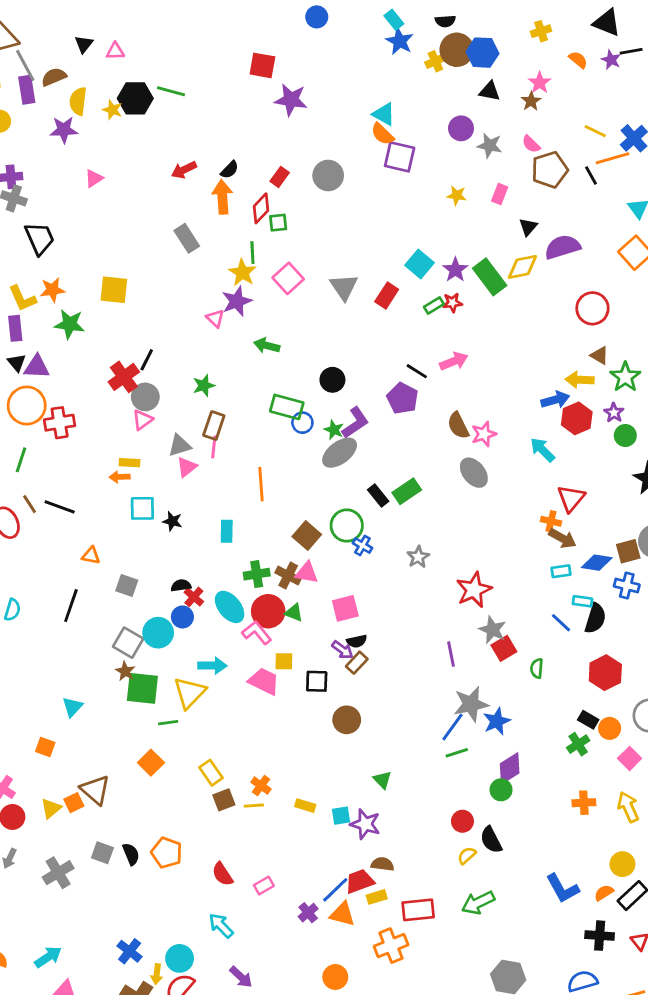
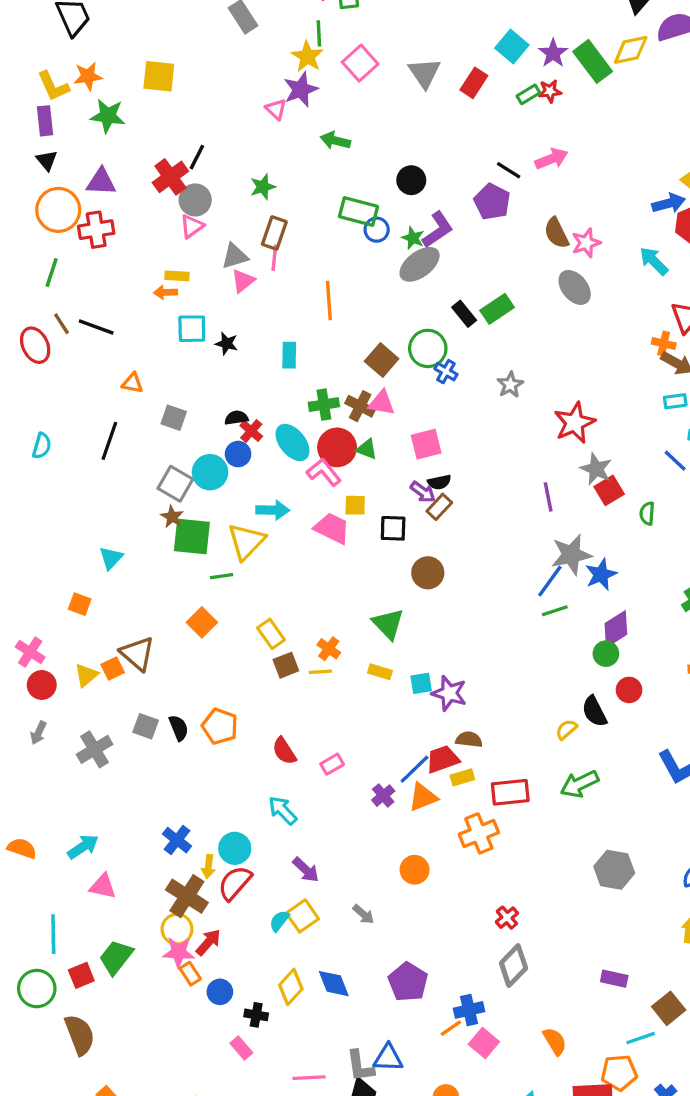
purple triangle: (37, 367) -> (101, 182), moved
green triangle: (382, 780) -> (388, 624), moved, size x1.5
red circle: (462, 821) -> (629, 690), moved
orange triangle: (342, 914) -> (423, 797), turned -36

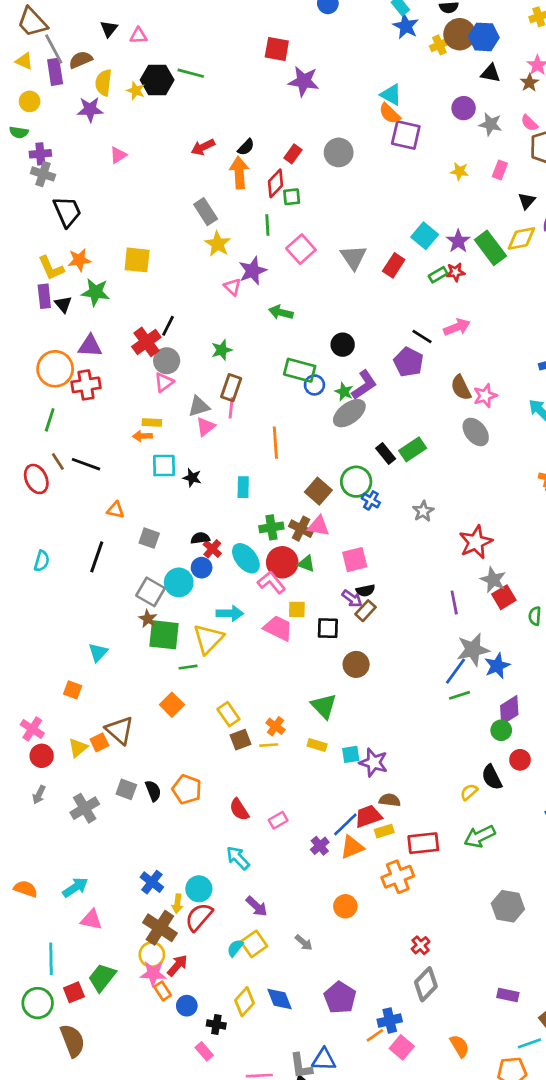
yellow star: (307, 56) -> (218, 244), moved
black triangle: (47, 160) -> (63, 304), moved

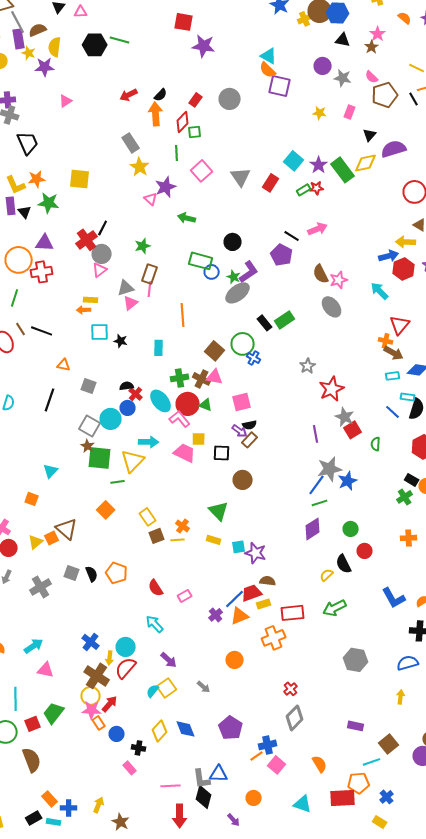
yellow star: (136, 91) -> (29, 53), moved
gray star: (423, 511) -> (308, 366), moved
purple diamond: (509, 710) -> (313, 529), moved

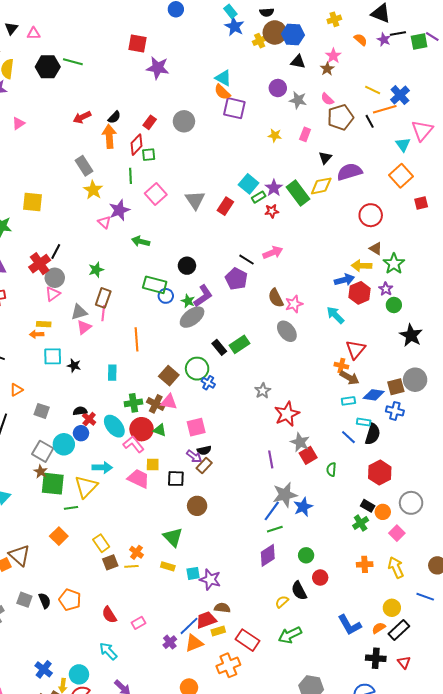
green rectangle: (304, 190) -> (259, 197), moved
orange triangle: (64, 365) -> (16, 390), turned -40
red rectangle: (293, 613) -> (248, 640), turned 40

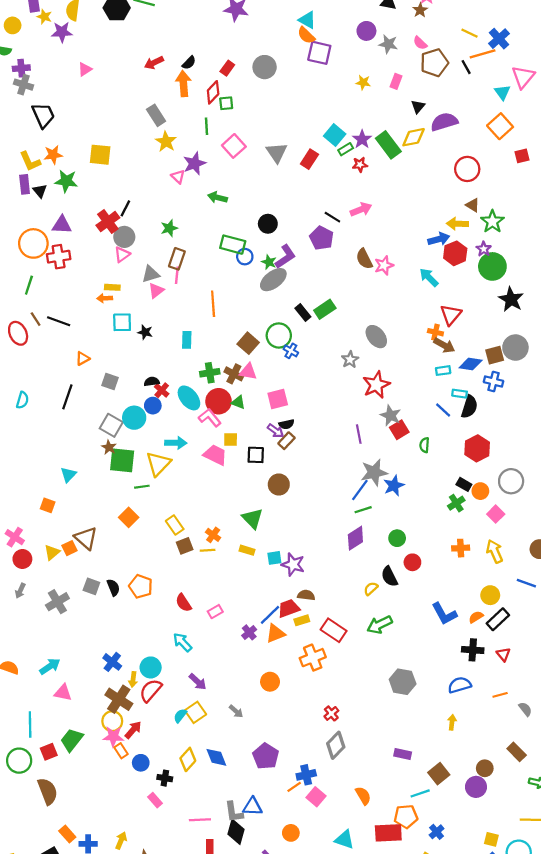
green circle: (394, 305) -> (492, 266), size x1.6
gray ellipse: (287, 331) -> (376, 337), moved

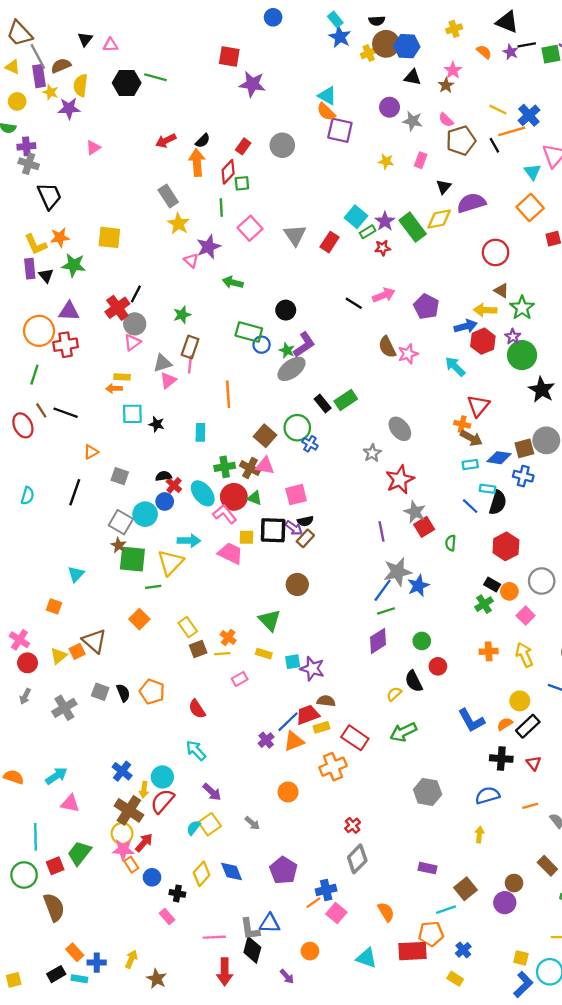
purple pentagon: (322, 238) -> (426, 307), moved
black square: (256, 455) -> (273, 530), moved, size x1.4
pink rectangle: (215, 612) -> (240, 679), moved

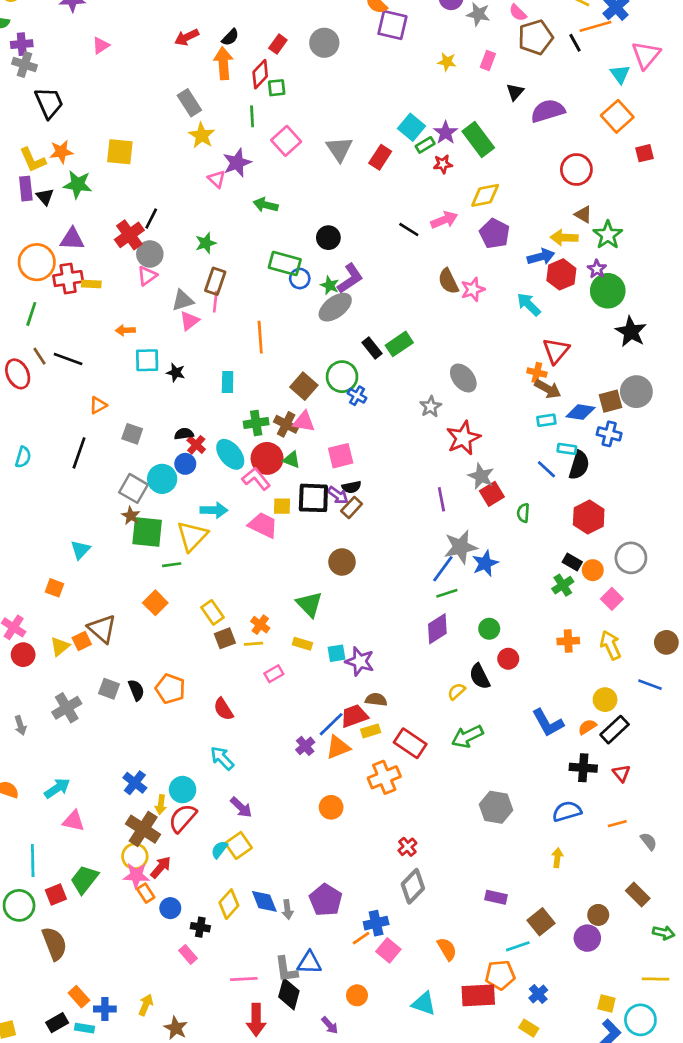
yellow diamond: (439, 219) -> (485, 195), moved
yellow rectangle: (122, 377) -> (91, 284), moved
gray arrow: (25, 696) -> (20, 726), moved, turned -42
gray arrow: (252, 823) -> (287, 909), moved, turned 42

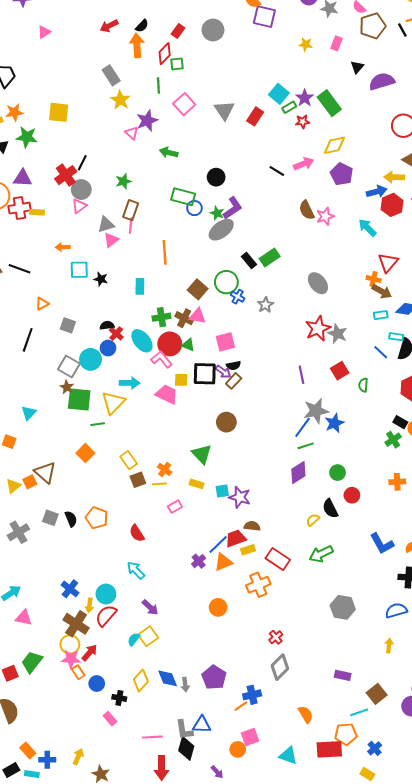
gray star: (431, 407) -> (265, 305), moved
gray star: (481, 476) -> (338, 334), moved
pink square: (388, 950) -> (250, 737), moved, turned 30

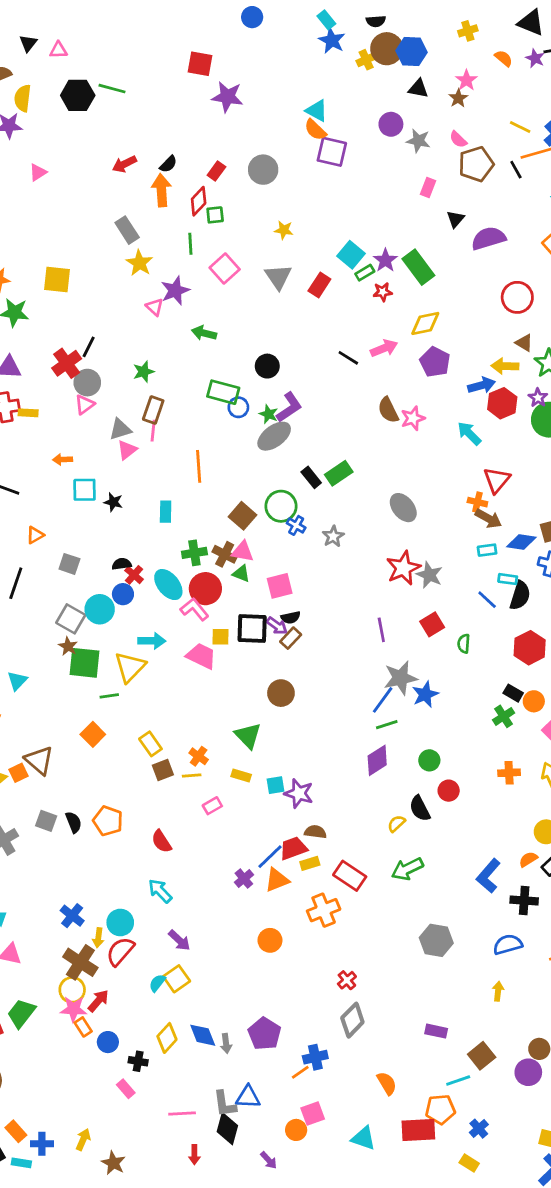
yellow star: (306, 44) -> (284, 230), moved
green triangle: (188, 345) -> (241, 574), moved
blue L-shape: (382, 544) -> (488, 876), moved, turned 70
red arrow: (162, 768) -> (194, 1155), size x0.6

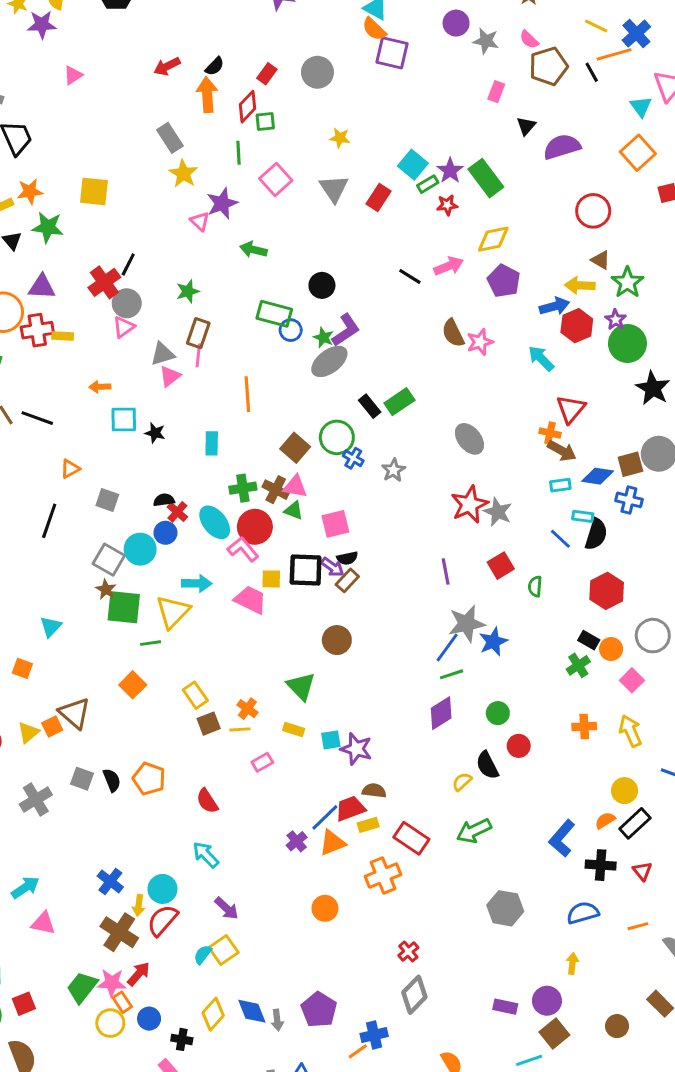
yellow circle: (72, 990) -> (110, 1023), moved
green trapezoid: (21, 1013) -> (82, 987), moved
purple circle: (528, 1072) -> (547, 1001), moved

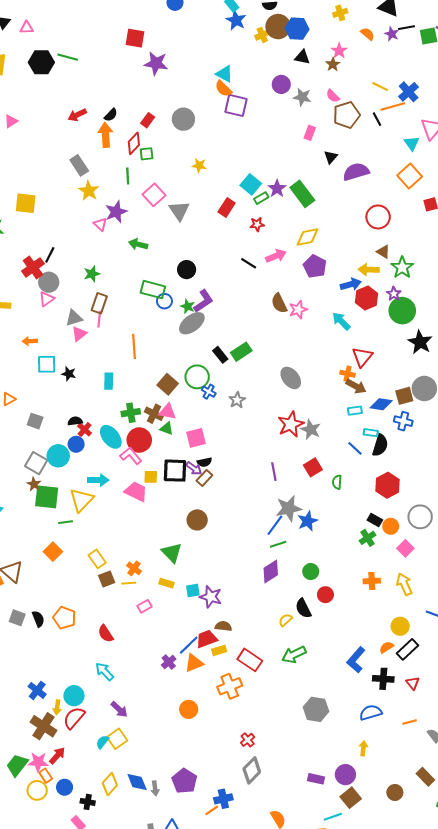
gray triangle: (334, 189) -> (179, 211), moved
red star: (447, 205) -> (257, 224), moved

